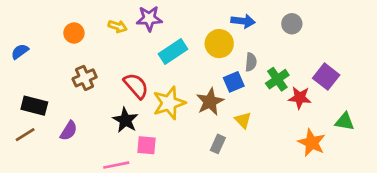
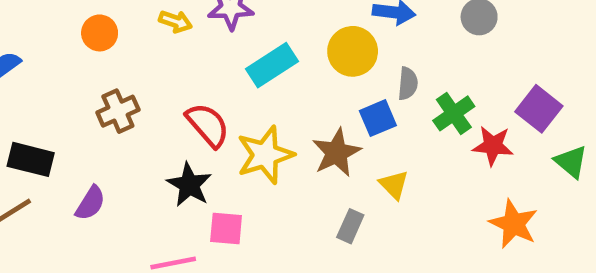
green triangle: (345, 121) -> (571, 162), moved, turned 30

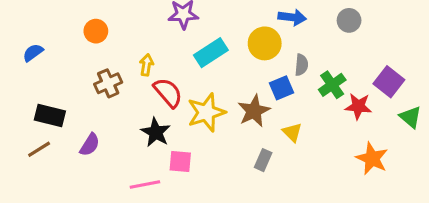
yellow arrow: (175, 21) -> (146, 65), moved, turned -100

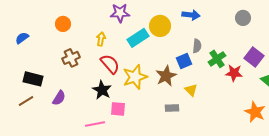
gray circle: (349, 20) -> (243, 18), moved
yellow circle: (265, 43) -> (160, 26), moved
yellow arrow: (146, 65) -> (101, 39), moved
orange star: (372, 158) -> (255, 112), moved
gray rectangle: (263, 160) -> (172, 108), turned 64

